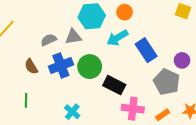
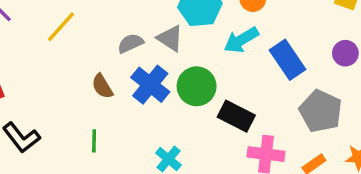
gray triangle: (73, 37) -> (170, 38), turned 42
purple circle: (182, 60) -> (345, 53), moved
blue cross: (61, 66) -> (150, 85), turned -30

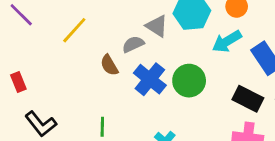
gray triangle: (170, 38) -> (157, 26), moved
brown semicircle: (102, 86) -> (109, 65), moved
black rectangle: (236, 116) -> (248, 99), moved

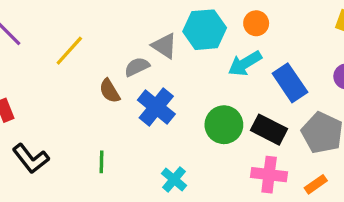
green circle: (189, 81) -> (224, 125), moved

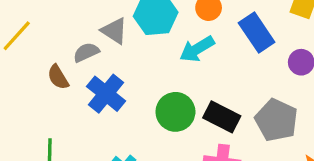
blue rectangle: (290, 83) -> (257, 32), moved

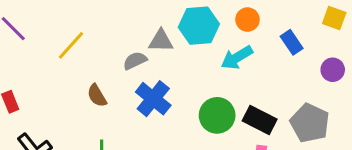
gray triangle: (114, 31) -> (161, 41), turned -32
blue rectangle: (257, 32) -> (292, 42), size x0.7
brown semicircle: (58, 77) -> (97, 96), moved

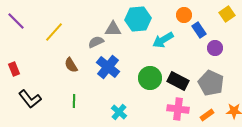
yellow square: (334, 18) -> (227, 14), turned 35
orange circle: (248, 20) -> (184, 15), moved
purple circle: (333, 70) -> (215, 48), moved

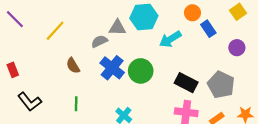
purple circle: (215, 48) -> (237, 48), moved
green circle: (150, 78) -> (141, 71), moved

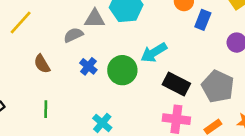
blue rectangle: (208, 29) -> (203, 20), turned 56
cyan arrow: (170, 39) -> (154, 53), moved
blue cross: (112, 68) -> (88, 66), size x0.6

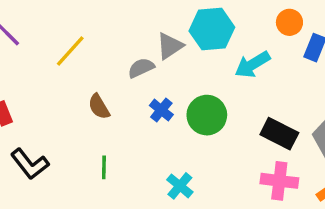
gray triangle: (95, 19) -> (170, 46), turned -35
cyan arrow: (154, 53) -> (252, 64), moved

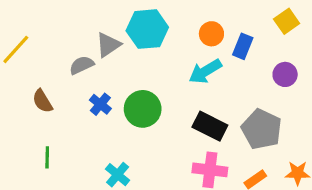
orange circle: (289, 22) -> (211, 34), moved
cyan arrow: (252, 64) -> (205, 71), moved

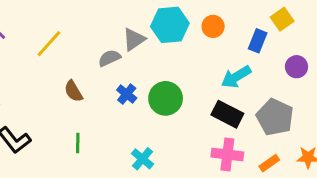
yellow square: (287, 21) -> (282, 19), moved
orange circle: (211, 34) -> (213, 26), moved
cyan arrow: (205, 71) -> (236, 77), moved

